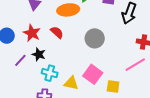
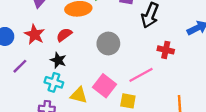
red semicircle: (57, 32) -> (64, 35), turned -80
black star: (39, 54) -> (58, 60), moved
pink line: (135, 65) -> (141, 75), moved

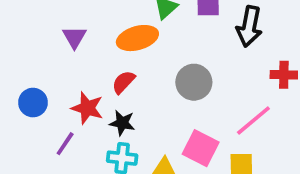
red star: (35, 34) -> (87, 108), moved

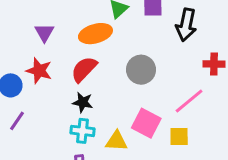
red semicircle: (123, 82) -> (84, 69), size x1.4
red star: (87, 108) -> (39, 71), moved
purple line: (65, 144) -> (17, 121), moved

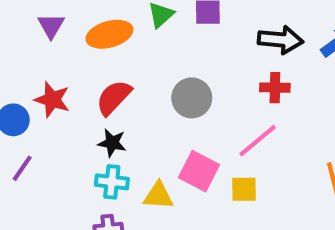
black arrow: (186, 25) -> (280, 40), moved, turned -96
purple triangle: (44, 33) -> (51, 26), moved
orange ellipse: (95, 34) -> (109, 34), moved
red cross: (214, 64) -> (275, 88), moved

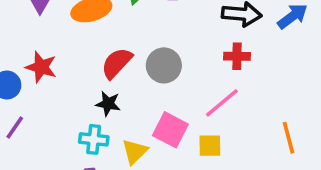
red semicircle: (114, 97) -> (117, 63), moved
black star: (112, 143) -> (108, 104), moved
yellow triangle: (158, 196) -> (135, 152), turned -48

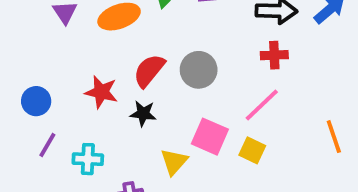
red star: (41, 67) -> (101, 92), moved
cyan cross: (94, 139) -> (88, 159), moved
yellow square: (210, 146) -> (252, 150), turned 30

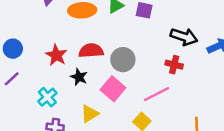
red semicircle: (149, 71) -> (91, 51), turned 30
pink square: (210, 137) -> (113, 89), moved
cyan cross: (88, 159) -> (47, 97), moved, turned 30

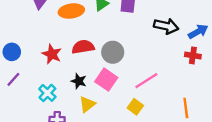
red cross: (174, 65) -> (193, 55), moved
black star: (79, 77) -> (79, 81), moved

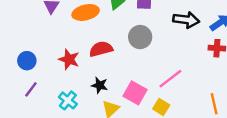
gray circle: (113, 52) -> (140, 37), moved
pink square: (106, 80) -> (135, 93), moved

